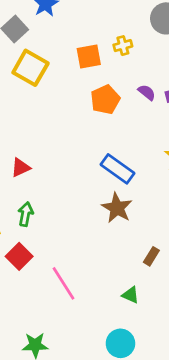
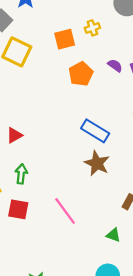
red square: (19, 256) -> (18, 209), turned -30
pink line: (64, 283) -> (65, 211), moved

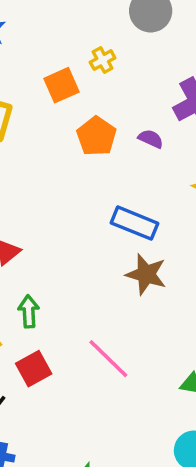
purple semicircle: (115, 66) -> (151, 139), moved
red square: (18, 209) -> (34, 369), turned -30

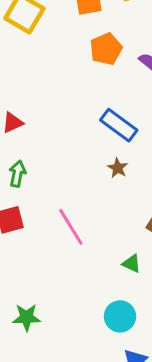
brown star: (146, 274) -> (118, 168), size x0.6

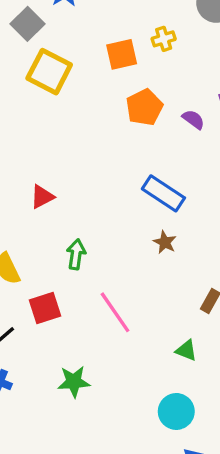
green arrow: (17, 174) -> (76, 254), moved
green star: (27, 317) -> (74, 382), moved

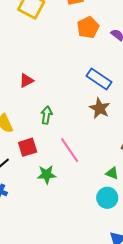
brown star: (165, 242) -> (100, 108), size x1.5
green star: (74, 382) -> (47, 175), moved
cyan circle: (176, 411) -> (107, 198), moved

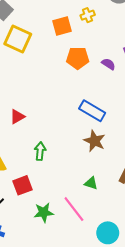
orange pentagon: (88, 27) -> (78, 58), turned 30
pink line: (70, 150) -> (74, 209), moved
green triangle: (112, 173) -> (91, 183), moved

